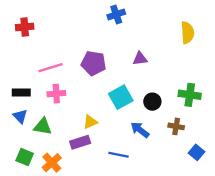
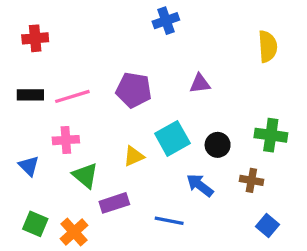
black rectangle: (21, 93) -> (30, 95), moved
pink cross: (56, 94) -> (66, 140), moved
yellow triangle: (90, 122) -> (134, 156), moved
green triangle: (43, 126) -> (85, 176), moved, turned 30
blue square: (196, 152) -> (268, 226), moved

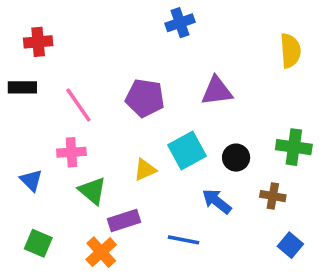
purple triangle: (200, 84) -> (217, 91), size x1.4
black rectangle: (30, 95) -> (22, 87), moved
pink line: (72, 96) -> (78, 105), turned 72
orange cross: (74, 232) -> (101, 252), moved

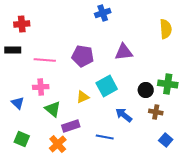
pink line: (78, 105) -> (45, 60), turned -50
black circle: (236, 158) -> (146, 90), moved

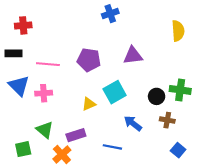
blue triangle: (18, 103) -> (19, 86), moved, size x1.5
green triangle: (53, 109) -> (45, 130), moved
green square: (22, 139) -> (23, 149), turned -35

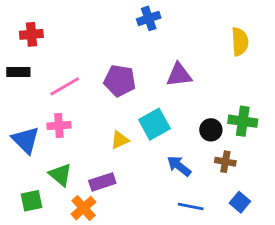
pink line: (48, 64) -> (65, 86), turned -35
blue triangle: (19, 86) -> (26, 140), moved
blue line: (112, 147) -> (191, 207), moved

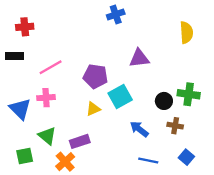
purple pentagon: (120, 81) -> (95, 76), moved

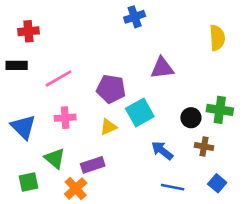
pink cross: (46, 98) -> (65, 118), moved

